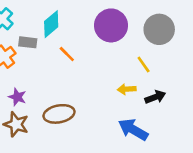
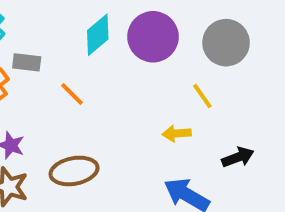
cyan diamond: (51, 24) -> (98, 35), moved
orange line: (67, 54) -> (72, 94), moved
black arrow: (155, 97) -> (238, 157), moved

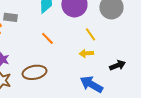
orange line: (72, 94) -> (47, 38), moved
yellow line: (202, 96) -> (90, 34), moved

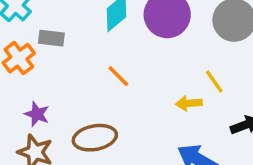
yellow line: (90, 34) -> (214, 82), moved

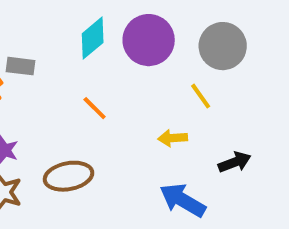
yellow line: (214, 82) -> (201, 96), moved

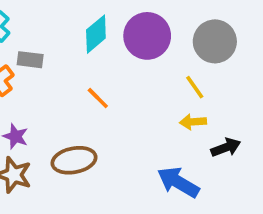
yellow arrow: (173, 138) -> (193, 122), moved

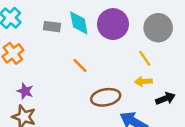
cyan diamond: (96, 34) -> (79, 23), turned -60
gray rectangle: (30, 60) -> (52, 27), moved
brown ellipse: (74, 160) -> (106, 97), moved

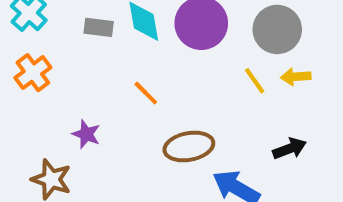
yellow arrow: (143, 81) -> (296, 77), moved
purple star: (25, 91) -> (86, 134), moved

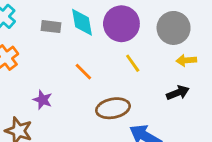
yellow line: (255, 81) -> (133, 63), moved
black arrow: (290, 149) -> (178, 93), moved

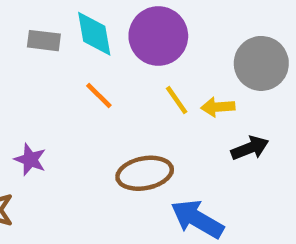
gray circle: (174, 28) -> (261, 63), moved
yellow arrow: (186, 60) -> (218, 107), moved
orange line: (83, 72) -> (99, 95), moved

